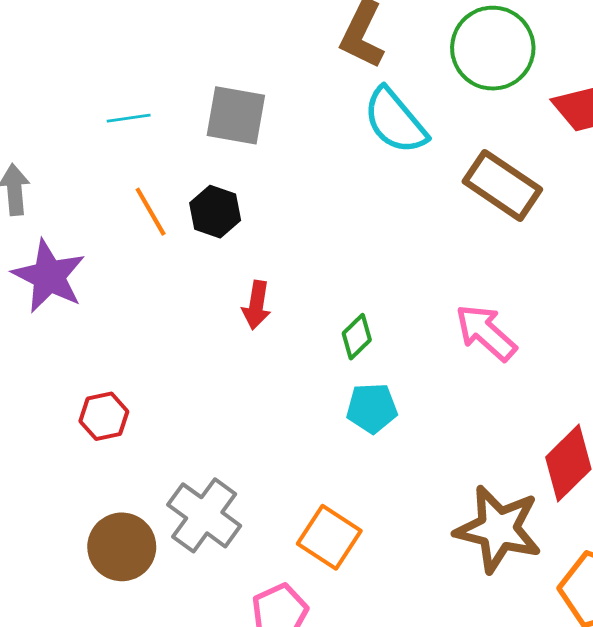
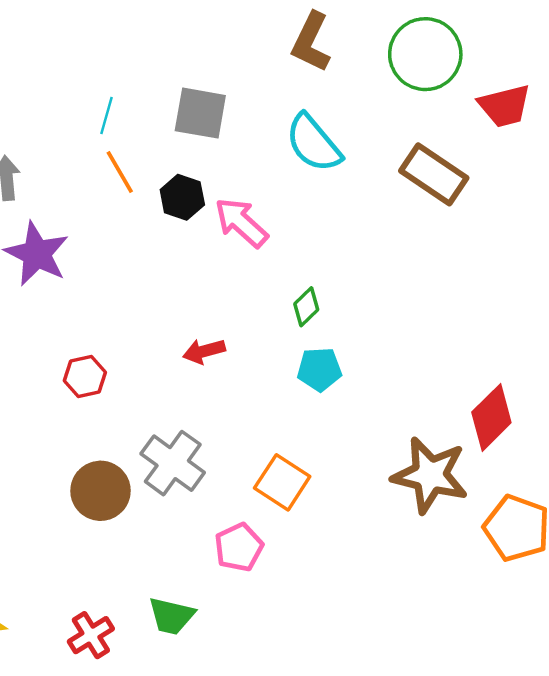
cyan line: (129, 118) -> (107, 115), turned -66
cyan semicircle: (395, 121) -> (313, 143), moved
orange line: (151, 212) -> (120, 172), moved
red arrow: (256, 305) -> (204, 351), moved, turned 66
pink arrow: (486, 333) -> (241, 223), moved

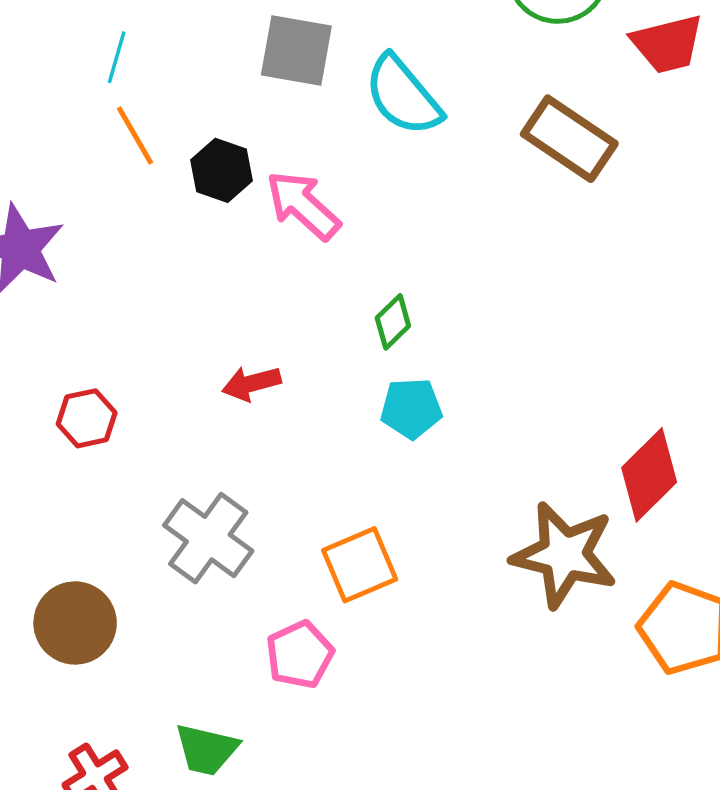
gray square: (200, 113) -> (296, 51), moved
orange square: (282, 482) -> (360, 565), turned 34
brown circle: (101, 491) -> (75, 623), moved

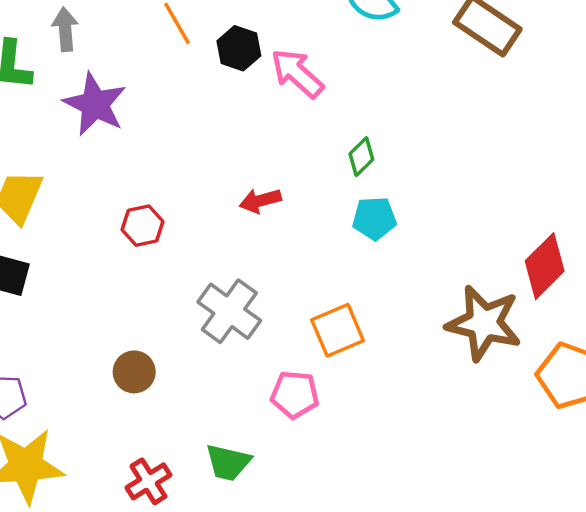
brown circle: (75, 623) -> (134, 372), size x0.7
pink pentagon: (300, 655) -> (295, 395), turned 30

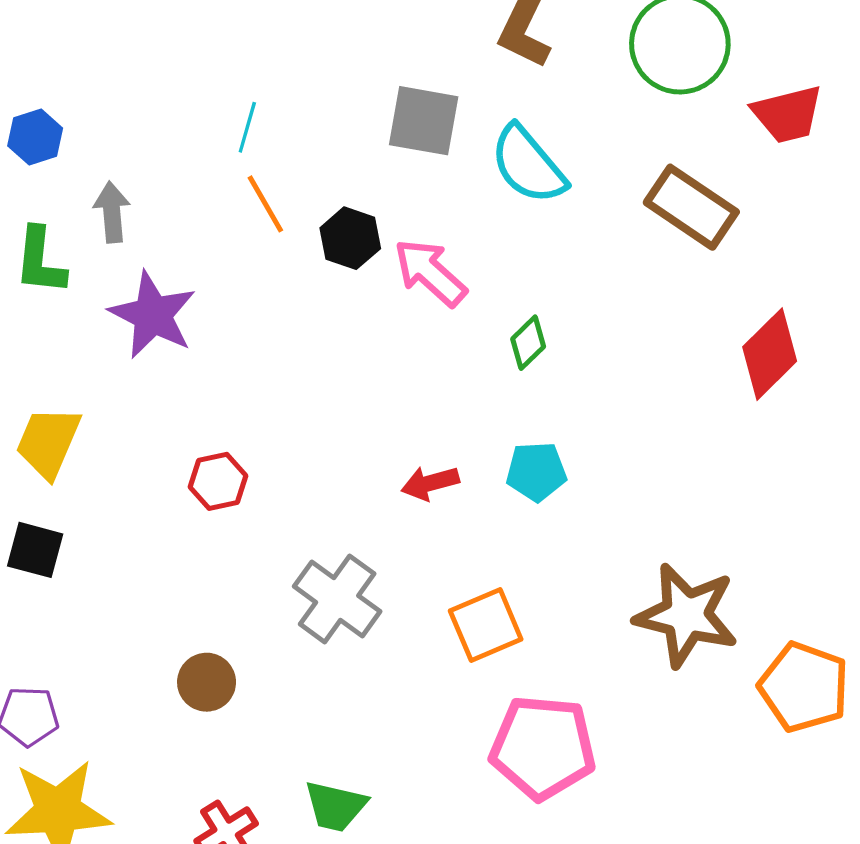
green diamond: (361, 157) -> (528, 343), moved
red arrow: (260, 201) -> (430, 483), moved
red diamond: (545, 266) -> (770, 354), moved
pink pentagon: (295, 395) -> (543, 747), moved, size x1.6

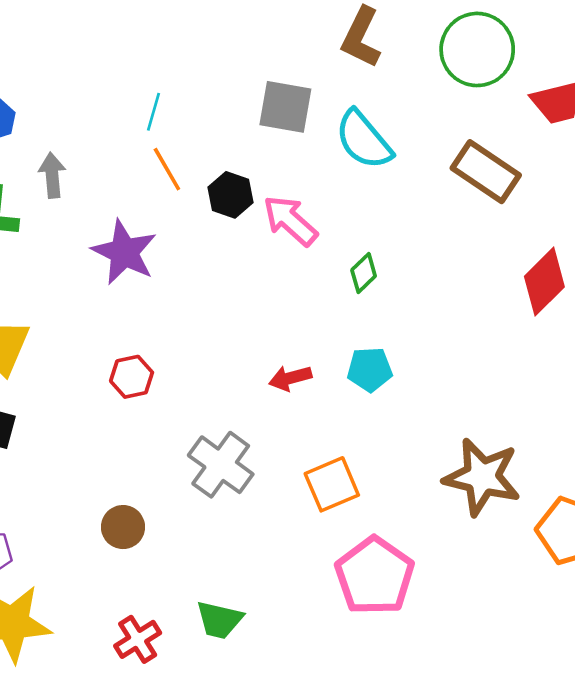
purple star: (153, 315) -> (124, 252), moved
pink pentagon: (543, 747) -> (375, 576), turned 30

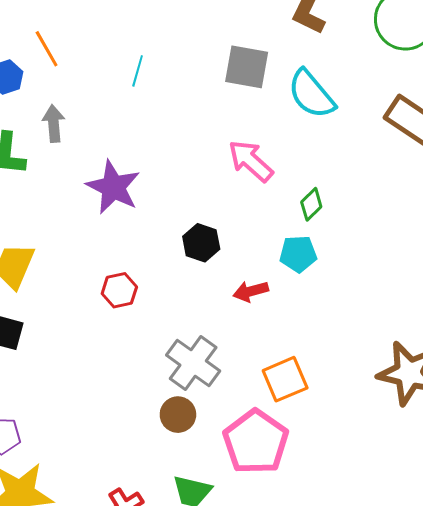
orange line: (167, 169) -> (47, 49), moved
black hexagon: (230, 195) -> (201, 243), moved
cyan pentagon: (370, 369) -> (298, 254), moved
brown circle: (123, 527) -> (178, 415), moved
pink pentagon: (375, 576) -> (256, 442), moved

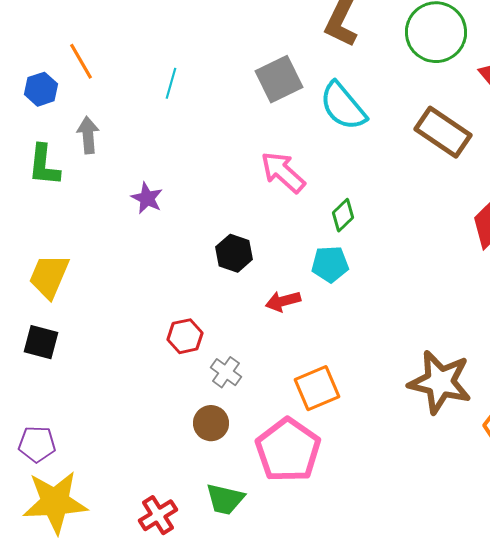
gray square: (247, 67) -> (279, 79), turned -36
purple star: (113, 187) -> (147, 198), size x0.6
red hexagon: (119, 290) -> (185, 336), moved
gray cross: (193, 363) -> (226, 372), size x0.6

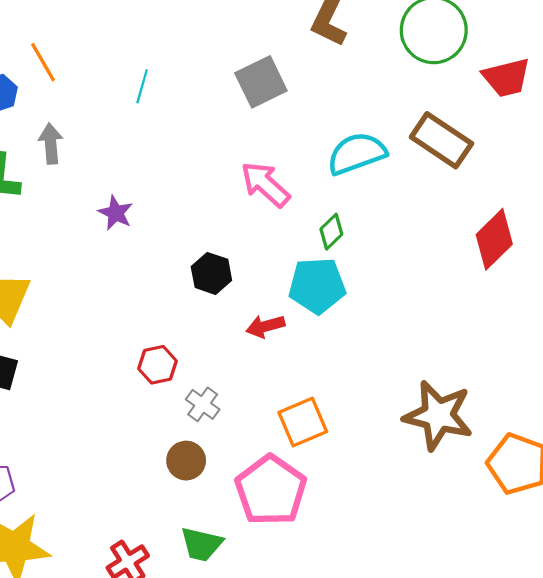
cyan semicircle: (343, 106) -> (357, 153), moved, turned 110
cyan pentagon: (330, 264) -> (317, 286), size x1.4

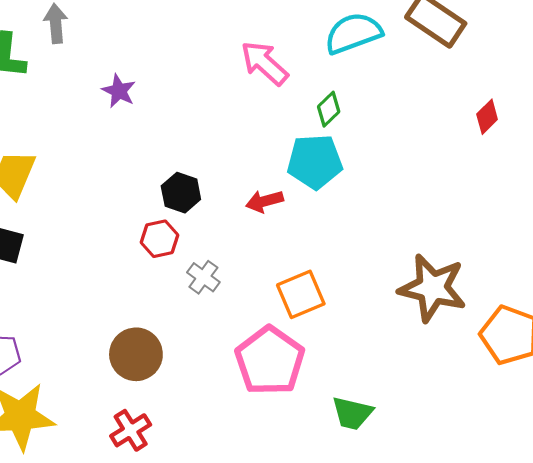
red diamond: (494, 239) -> (487, 117), size x0.6
black hexagon: (211, 273) -> (181, 193), moved
brown circle: (186, 461) -> (136, 354), moved, size x1.4
green trapezoid: (202, 544) -> (352, 413), moved

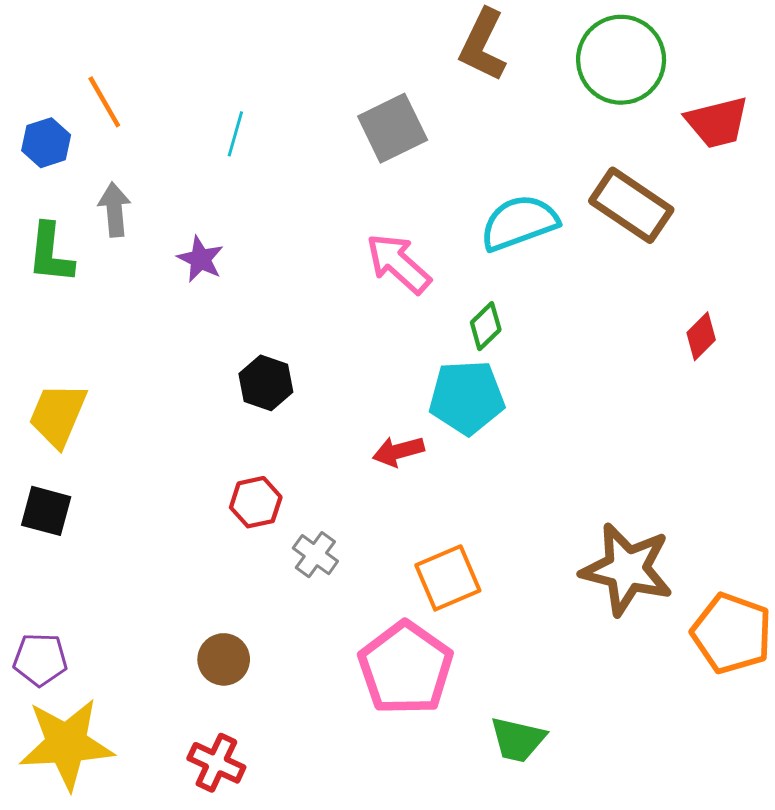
purple star: (119, 91) -> (200, 259), moved
black hexagon: (181, 193) -> (266, 383), moved
brown circle: (136, 354) -> (224, 659), size x0.7
red cross: (131, 430) -> (216, 763), turned -33

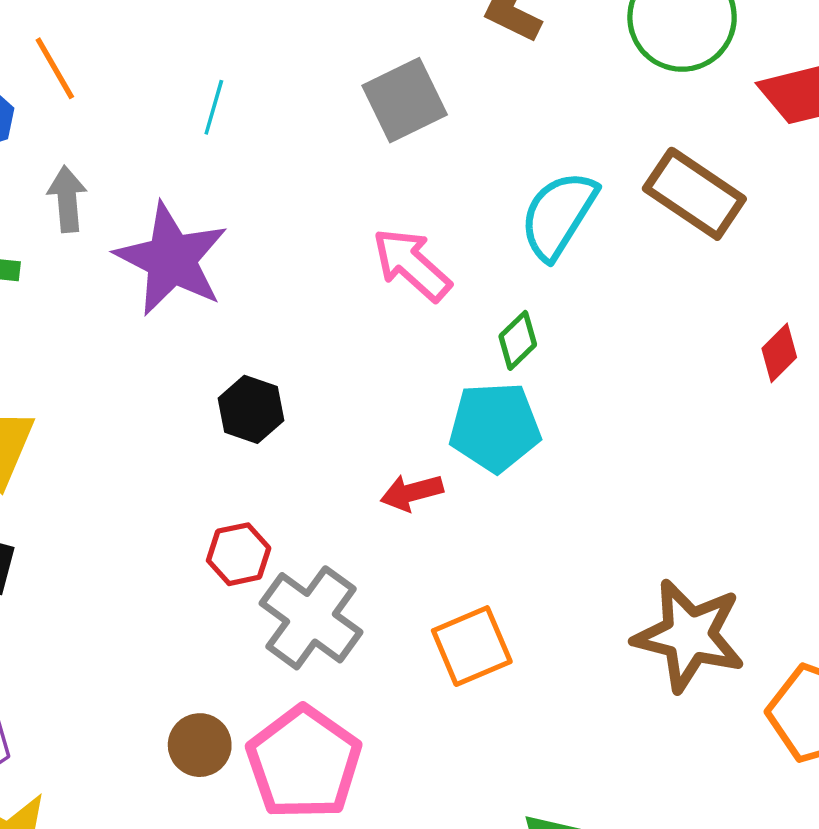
cyan semicircle: (519, 223) -> (558, 215), turned -38
purple star: (200, 259) -> (171, 259), size x2.0
gray cross: (315, 555) -> (311, 618), size x1.8
pink pentagon: (406, 668) -> (304, 763), moved

